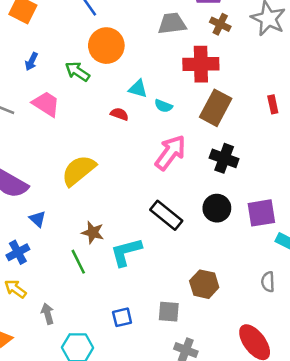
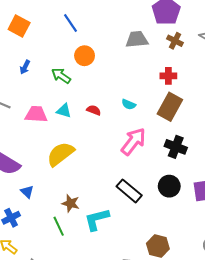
orange circle: (106, 46) -> (85, 56), size x0.7
red cross: (201, 64) -> (168, 76), moved, size x0.6
cyan triangle: (138, 89) -> (64, 111), moved
pink trapezoid: (46, 104) -> (36, 114), moved, turned -30

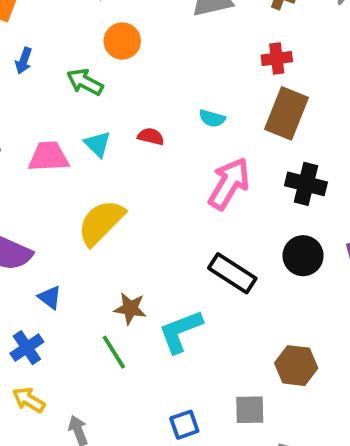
blue arrow: (25, 67) -> (24, 61), moved
cyan triangle: (64, 111) -> (97, 144), turned 35

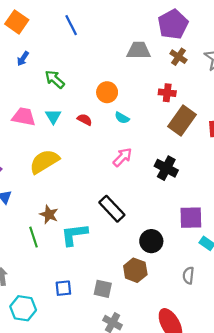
orange circle: (122, 41) -> (107, 92), moved
brown rectangle: (287, 113) -> (182, 120), moved
pink arrow: (229, 184) -> (122, 157), size x0.7
black circle: (303, 256) -> (151, 241), moved

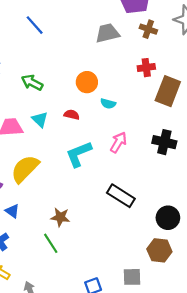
yellow semicircle: (44, 161) -> (25, 169), moved
cyan L-shape: (74, 235) -> (79, 154), moved

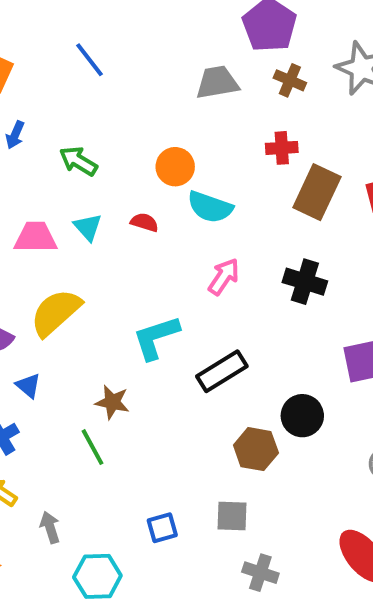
cyan semicircle: (108, 104) -> (210, 207), size x1.6
cyan L-shape: (79, 154) -> (156, 337), moved
black rectangle: (121, 196) -> (222, 371), turned -68
brown hexagon: (159, 250) -> (256, 449), moved

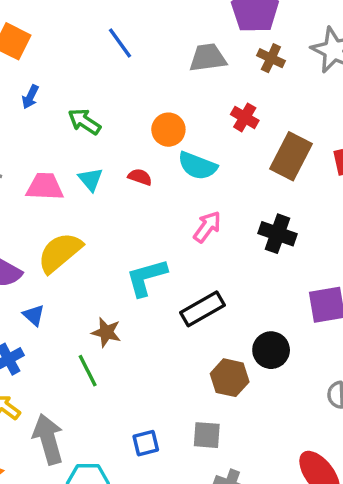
blue line: (89, 60) -> (120, 43), moved
red cross: (282, 148) -> (245, 117), moved, turned 32
gray arrow: (50, 527) -> (48, 439), size x1.8

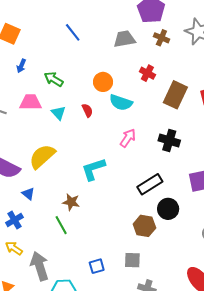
red semicircle: (140, 177) -> (87, 110), turned 48
pink trapezoid: (45, 187) -> (30, 102), moved
black rectangle: (203, 309) -> (150, 184), moved

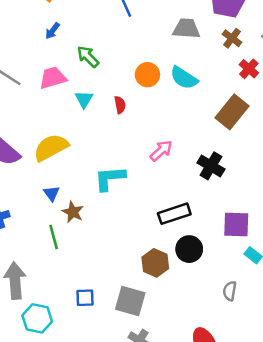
red cross: (147, 73) -> (249, 69), moved
pink trapezoid: (30, 102) -> (53, 78), turned -30
cyan semicircle: (121, 102) -> (184, 78), moved
blue triangle: (28, 194) -> (51, 193), moved
gray square: (132, 260) -> (130, 301), size x1.4

